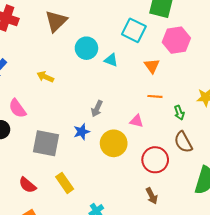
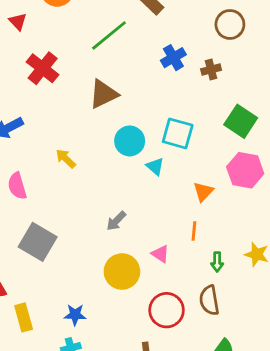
cyan square: (134, 30) -> (178, 133), moved, turned -30
orange line: (155, 96) -> (194, 231), turned 72
blue star: (82, 132) -> (75, 315), moved
yellow rectangle: (65, 183) -> (24, 317), moved

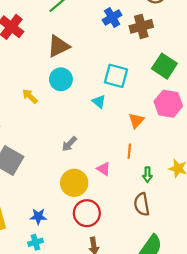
brown cross: (211, 70) -> (141, 26), size x1.5
cyan circle: (130, 141) -> (61, 79), moved
red circle: (167, 310) -> (87, 213), moved

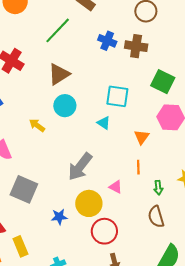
blue cross: (112, 17) -> (107, 41), turned -30
brown cross: (141, 26) -> (136, 46), turned 30
gray arrow: (69, 144) -> (80, 167), size x1.8
blue star: (38, 216) -> (59, 217), moved

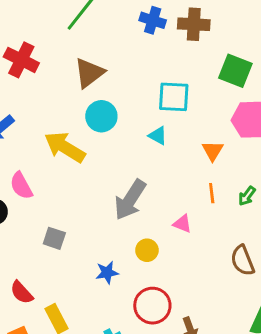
yellow arrow: (37, 125) -> (65, 147), size x1.8
green arrow: (158, 188) -> (247, 196), moved, turned 48
gray square: (24, 189) -> (54, 238), size x0.6
yellow circle: (89, 203) -> (147, 250), size x0.6
red circle: (104, 231) -> (152, 306), moved

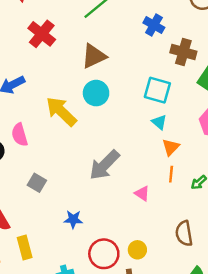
brown cross: (194, 24) -> (183, 52), moved
cyan triangle: (158, 136) -> (159, 122), moved
orange triangle: (213, 151) -> (171, 147), moved
yellow circle: (147, 250) -> (137, 250), moved

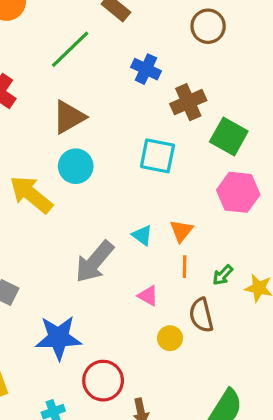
brown cross: (183, 52) -> (188, 102), turned -35
cyan triangle: (159, 122) -> (142, 235), moved
blue star: (73, 219) -> (58, 338), size x1.8
brown semicircle: (184, 233) -> (201, 315), moved
yellow circle: (137, 250) -> (170, 338), moved

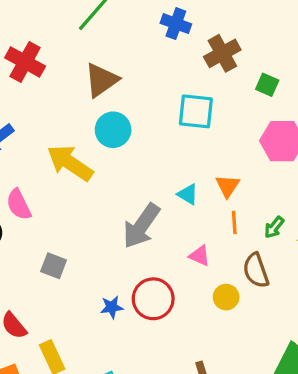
green square: (229, 136) -> (267, 85), size x0.6
blue star: (58, 338) -> (112, 307), size x0.5
red circle: (103, 381) -> (153, 299), moved

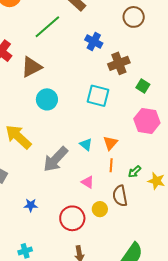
brown triangle: (101, 80) -> (31, 67), moved
yellow arrow: (70, 163) -> (18, 137), moved
red circle: (153, 299) -> (72, 218), moved

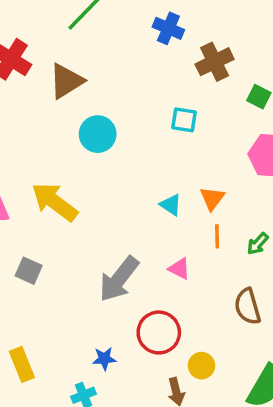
cyan square: (98, 96) -> (184, 120), size x0.7
gray arrow: (56, 159) -> (119, 279), moved
brown semicircle: (120, 196) -> (247, 306), moved
blue star: (31, 205) -> (104, 359), moved
yellow circle: (100, 209) -> (201, 366), moved

